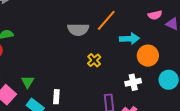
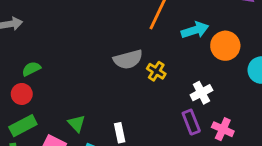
gray semicircle: (78, 30) -> (128, 59), moved
white cross: (133, 82) -> (201, 93), moved

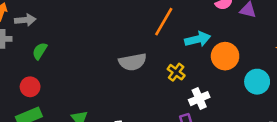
green semicircle: (31, 69) -> (40, 51), moved, turned -36
yellow cross: (156, 71) -> (176, 72), moved

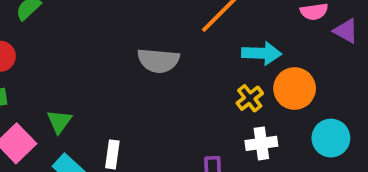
yellow cross: (176, 72) -> (250, 98), moved
white cross: (199, 99) -> (261, 143), moved

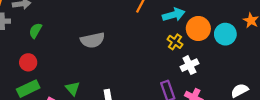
gray semicircle: (158, 61) -> (93, 40), moved
cyan circle: (331, 138) -> (225, 34), moved

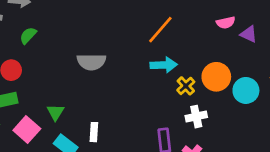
cyan arrow: (174, 15) -> (164, 65), moved

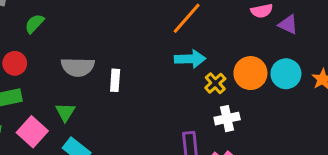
gray semicircle: (91, 62) -> (78, 67), moved
cyan circle: (246, 90) -> (286, 74), moved
white rectangle: (94, 132) -> (115, 80), moved

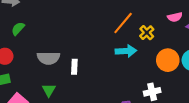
yellow cross: (215, 83) -> (147, 33), moved
green triangle: (65, 112) -> (49, 90), moved

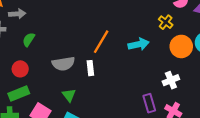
orange line: (123, 23) -> (101, 42), moved
yellow cross: (147, 33) -> (166, 22), moved

